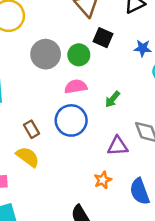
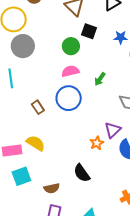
gray circle: (46, 54) -> (23, 46), moved
purple triangle: (118, 146) -> (113, 130), moved, turned -36
yellow semicircle: (28, 157) -> (36, 143), moved

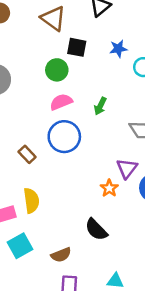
yellow semicircle: (36, 143) -> (31, 201), turned 60

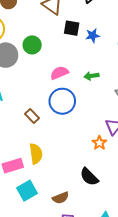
blue star: (118, 49) -> (93, 36), moved
green circle: (57, 70) -> (32, 45), moved
green arrow: (100, 106) -> (91, 76), turned 56

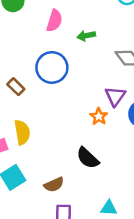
pink semicircle: (59, 73) -> (54, 21), moved, turned 132

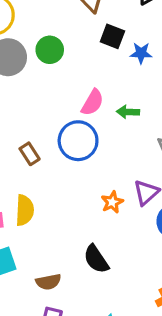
pink semicircle: (54, 21) -> (92, 102), moved
orange star: (99, 116) -> (112, 202), moved

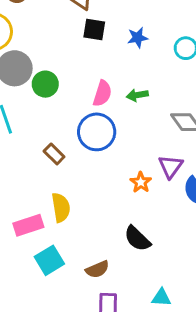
black square: (112, 36) -> (94, 30), moved
green circle: (50, 50) -> (45, 84), moved

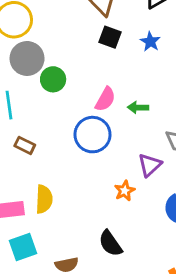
blue star: (138, 38) -> (150, 42), moved, turned 30
brown rectangle: (54, 154) -> (25, 145), moved, turned -30
purple triangle: (170, 166) -> (150, 165), moved

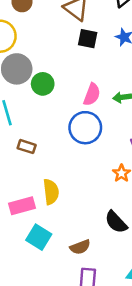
cyan square: (23, 247) -> (39, 237), turned -30

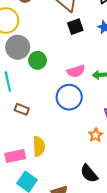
black square: (88, 39) -> (75, 27), turned -35
pink semicircle: (92, 94) -> (76, 71), turned 48

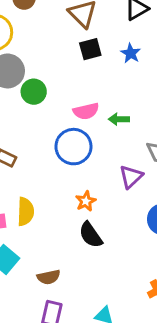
orange star: (96, 135) -> (86, 201), moved
black semicircle: (89, 173) -> (91, 235), moved

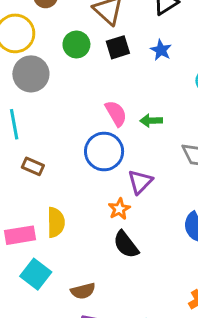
green circle: (34, 92) -> (76, 44), moved
pink semicircle: (86, 111) -> (116, 113), turned -105
purple triangle: (131, 177) -> (140, 182), moved

